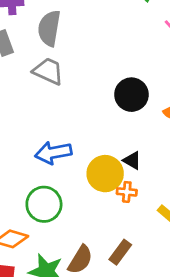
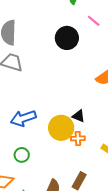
black circle: (131, 95) -> (67, 38), moved
green circle: (44, 204) -> (22, 155), size x0.6

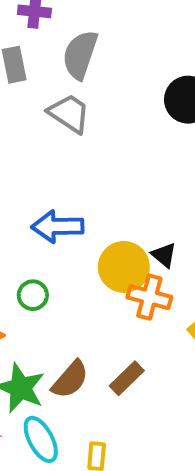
orange cross: (78, 138) -> (149, 297), size x1.5

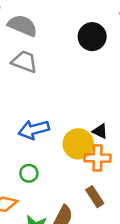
gray semicircle: (80, 55) -> (23, 26), turned 108
brown rectangle: (127, 378) -> (95, 197), moved, turned -65

